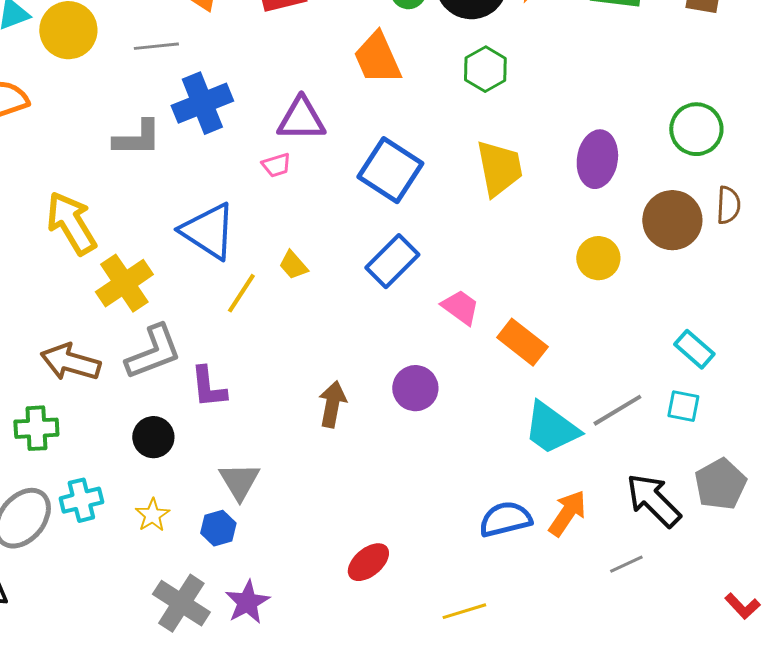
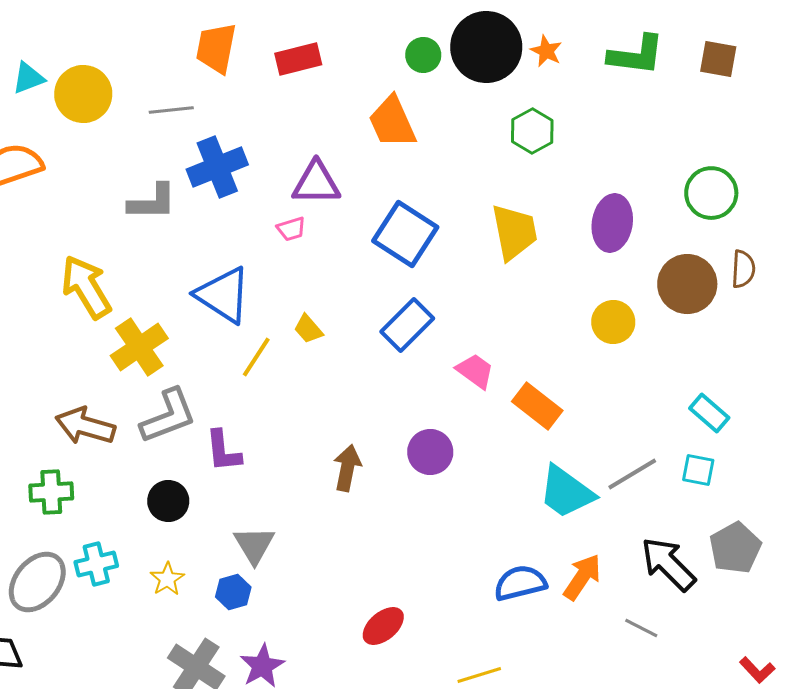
green hexagon: (485, 69) -> (532, 131), moved
gray line: (626, 564) -> (641, 628), turned 52

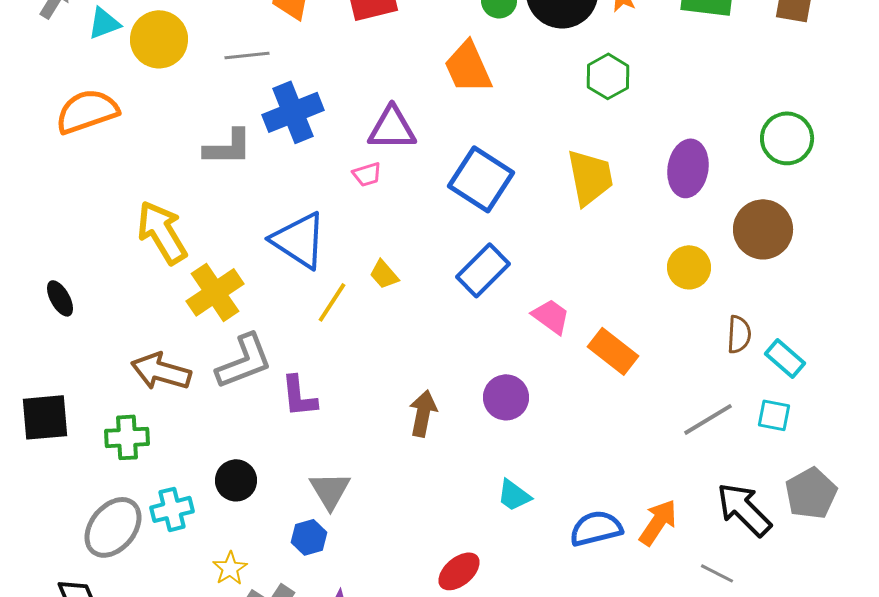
brown semicircle: (743, 269) -> (739, 334), moved
cyan trapezoid: (566, 492) -> (514, 495), moved, size x0.6
black circle: (168, 501) -> (236, 480), moved
yellow star: (167, 579) -> (230, 568), moved

